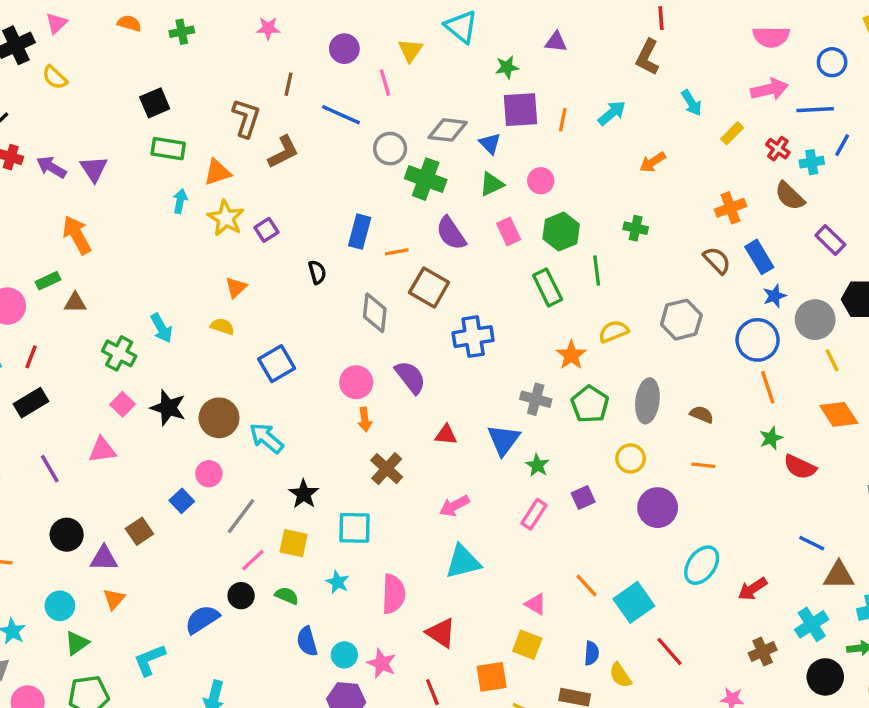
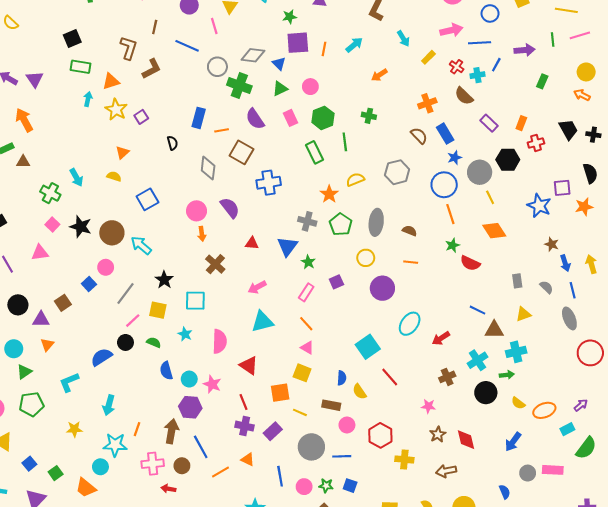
orange line: (586, 585) -> (306, 324), moved

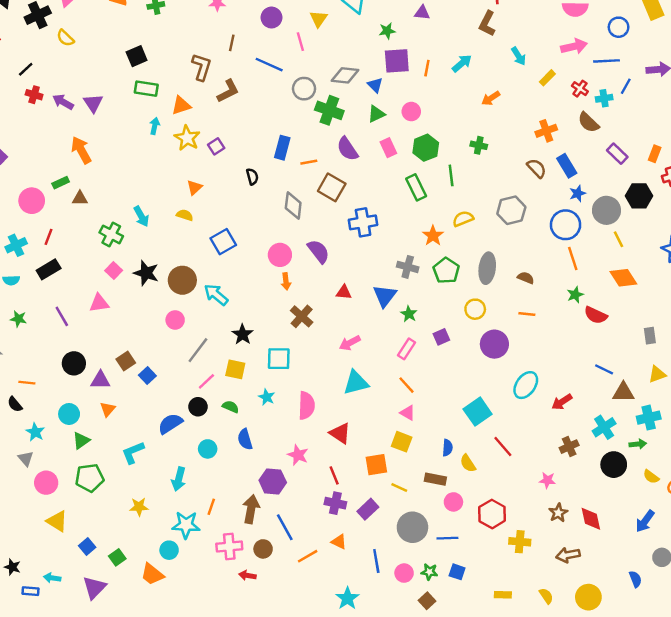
blue square: (89, 284) -> (147, 375), moved
cyan circle: (189, 379) -> (208, 449), moved

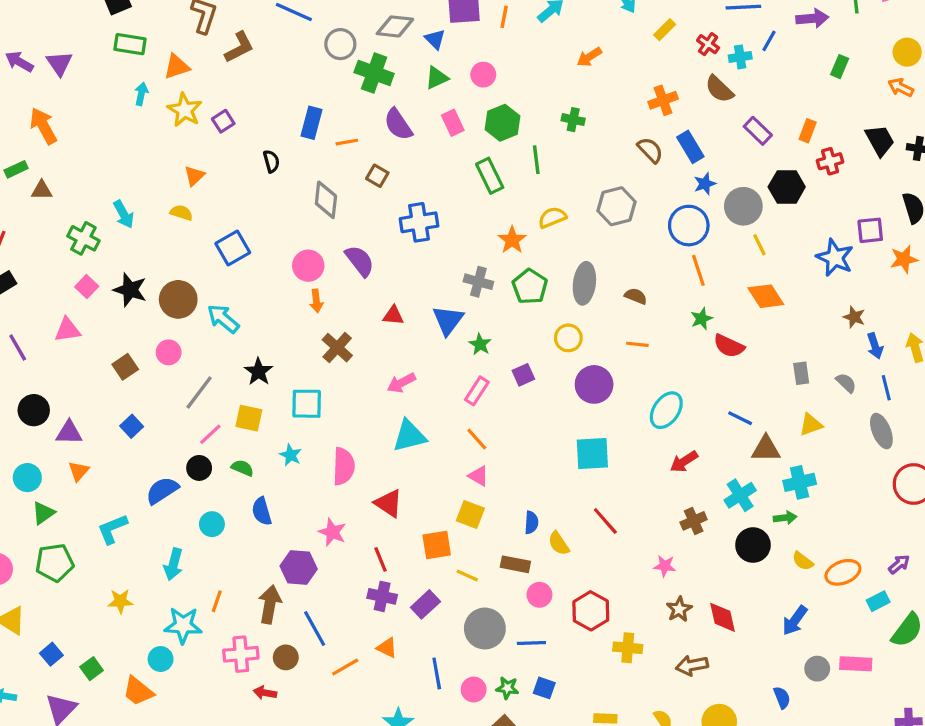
brown square: (332, 187) -> (377, 176), size x0.6
brown square: (126, 361) -> (125, 367), moved
cyan ellipse: (526, 385) -> (666, 410), moved
cyan square: (478, 412) -> (592, 454), moved, turned 32

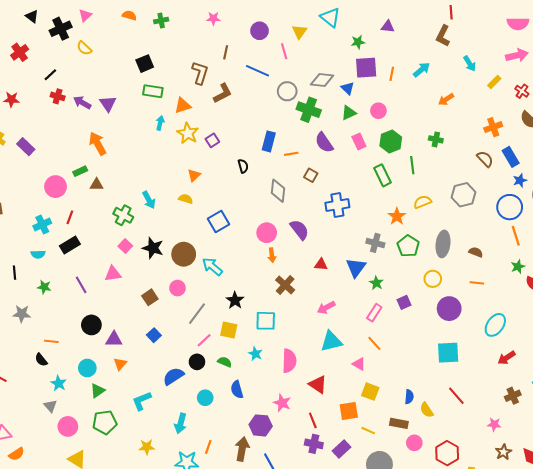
pink triangle: (478, 476) -> (359, 364), moved

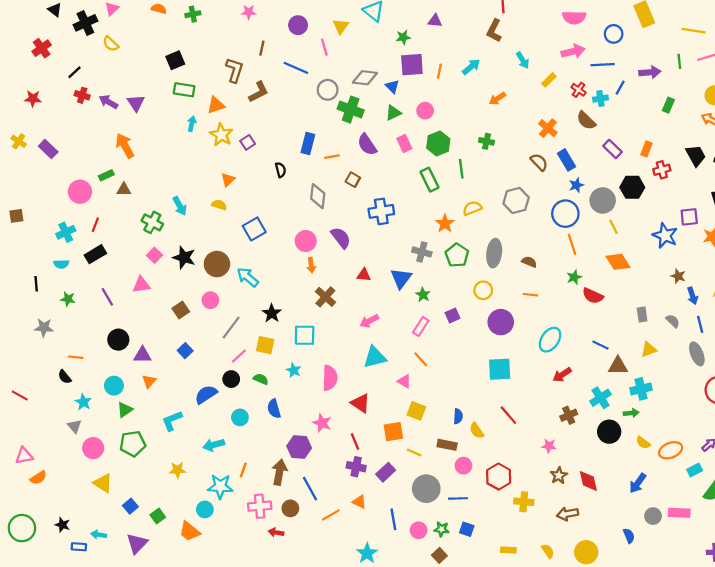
orange cross: (493, 127) -> (548, 128), turned -30
cyan arrow: (181, 423) -> (214, 445), turned 60

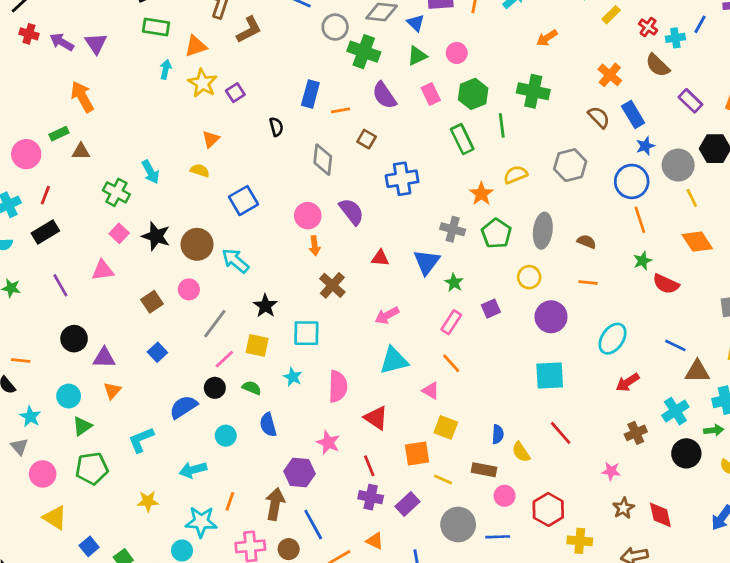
green cross: (486, 141) -> (533, 91), size x1.6

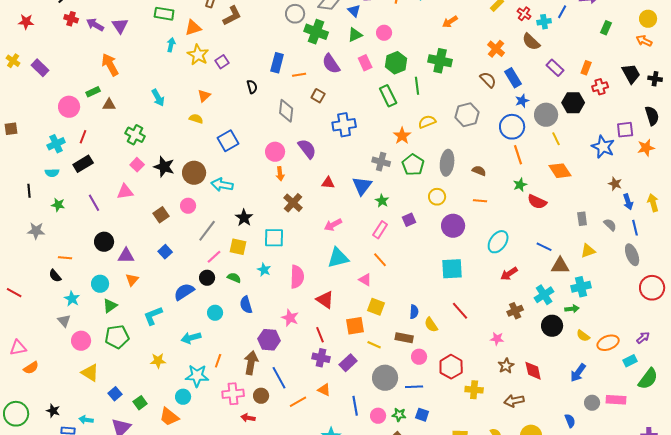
cyan arrow: (151, 172) -> (158, 98), moved
cyan arrow: (235, 261) -> (222, 185), turned -30

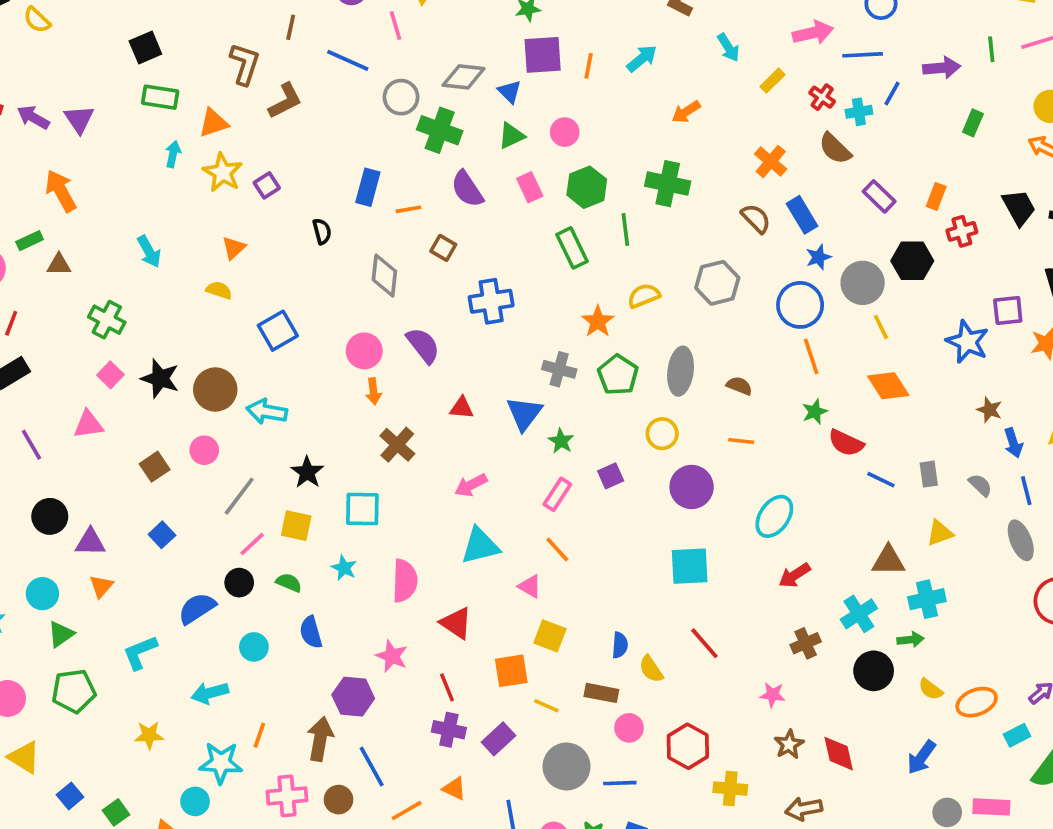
blue line: (544, 247) -> (881, 480), moved

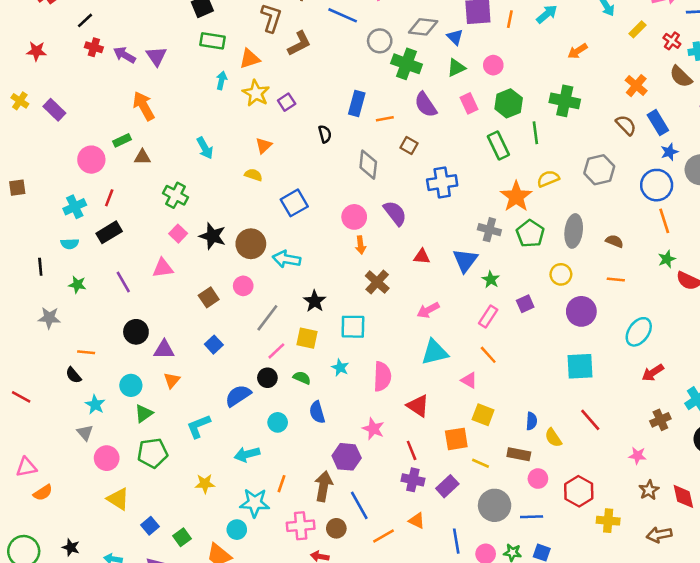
orange star: (598, 321) -> (516, 197), size x1.4

